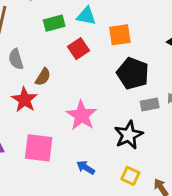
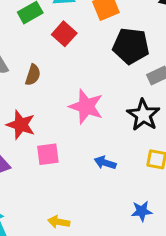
red star: (25, 100) -> (21, 125), moved
pink square: (39, 148) -> (48, 154), size x0.7

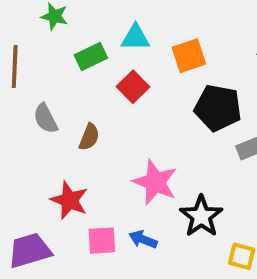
black star: (143, 115) -> (201, 216), moved
blue arrow: (105, 163) -> (143, 239), moved

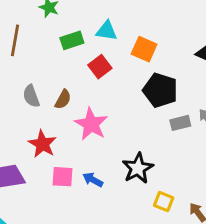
orange square: (189, 56) -> (144, 49), turned 35
gray semicircle: (46, 119) -> (31, 96), moved
pink star: (155, 182) -> (91, 124), moved

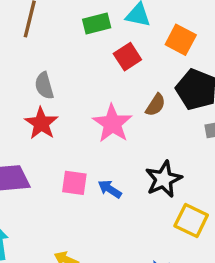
brown semicircle: (63, 99) -> (156, 105), moved
red star: (42, 144) -> (41, 123), moved
yellow square: (164, 202) -> (191, 220), size x1.4

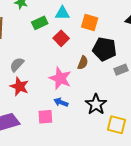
gray semicircle: (44, 86) -> (17, 65), turned 70
blue arrow: (110, 189) -> (61, 102), moved

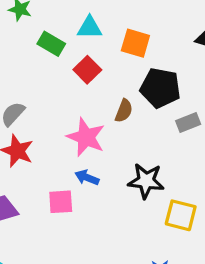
green rectangle: (40, 23) -> (51, 44), turned 56
black star: (96, 104) -> (146, 181), turned -30

